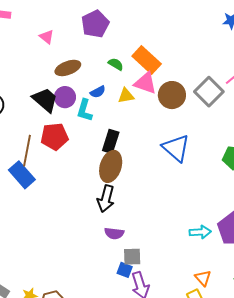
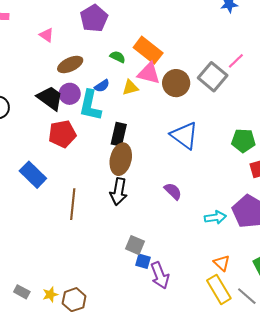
cyan L-shape: (84, 110) -> (90, 105), size x1.4
brown line: (27, 151) -> (73, 204), moved
purple semicircle: (114, 233) -> (173, 191), moved, turned -138
gray square: (132, 257) -> (135, 245), moved, turned 30

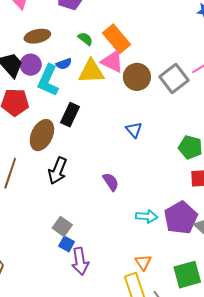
yellow triangle: (130, 88) -> (91, 71), size x1.6
blue triangle: (184, 135) -> (134, 130), size x0.6
brown ellipse: (121, 159) -> (42, 135), moved

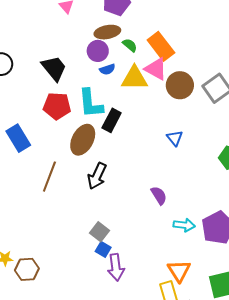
brown ellipse: (37, 36) -> (107, 32), moved
purple circle: (31, 65) -> (98, 51), moved
cyan L-shape: (48, 80) -> (91, 103), moved, turned -32
purple semicircle: (111, 182) -> (159, 195), moved
orange triangle: (143, 262) -> (179, 271), size x1.4

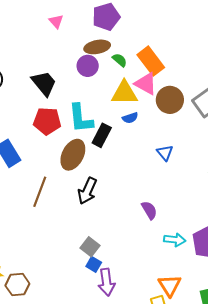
blue semicircle: (107, 69) -> (130, 118), moved

